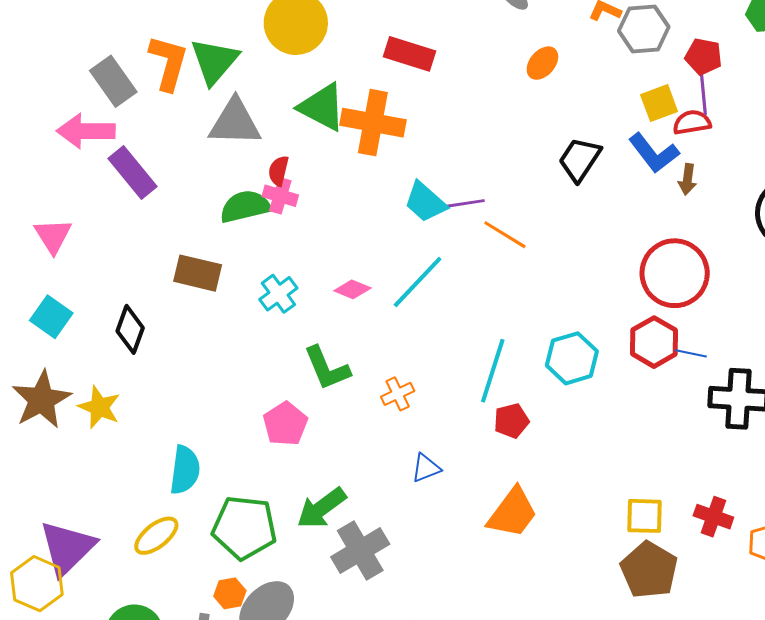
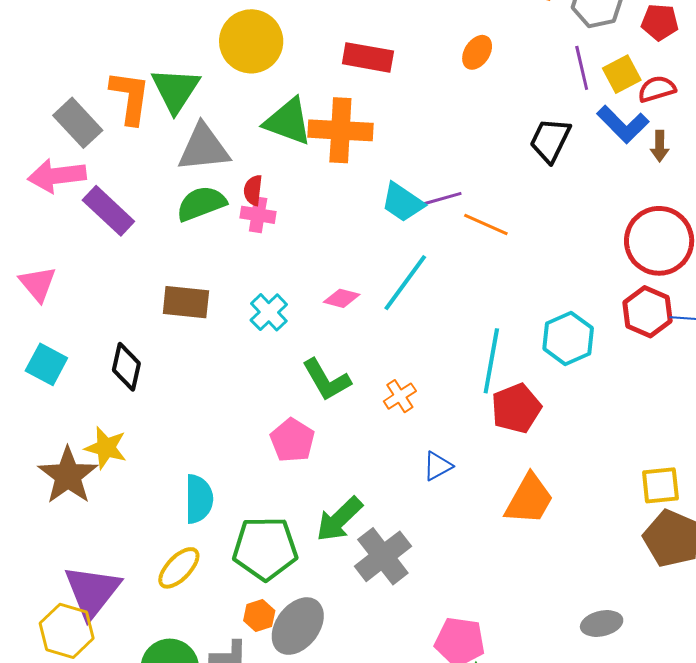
orange ellipse: (542, 63) -> (477, 52), moved
purple line: (703, 92) -> (582, 68), moved
green semicircle: (245, 206) -> (201, 204), moved
brown star: (41, 400) -> (68, 476), moved
red pentagon: (511, 421) -> (516, 408), size x1.4

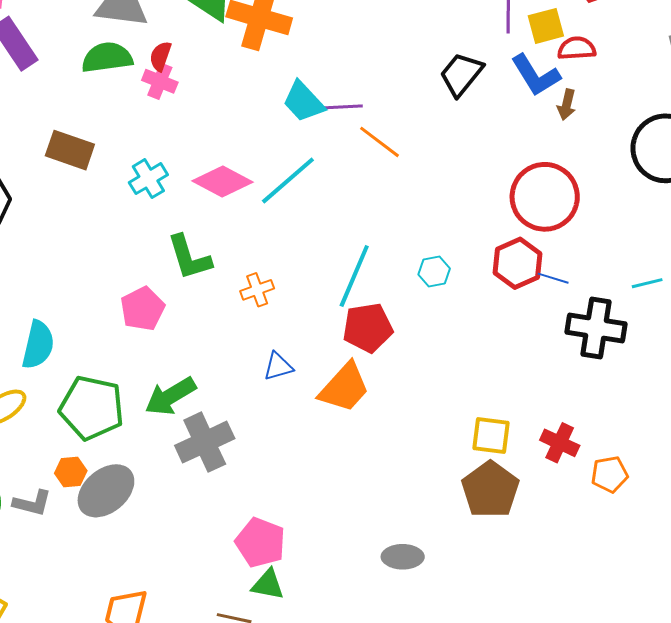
pink diamond: (342, 298) -> (222, 181), size x1.6
cyan hexagon: (568, 338) -> (434, 271), size x0.6
orange trapezoid: (529, 499) -> (344, 388), moved

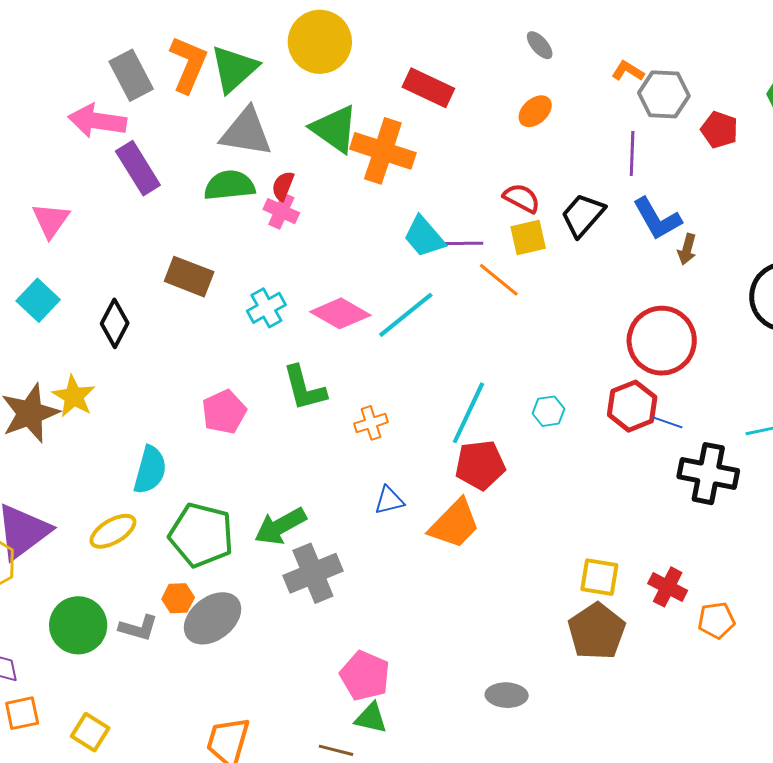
yellow square: (546, 26) -> (528, 237), moved
red semicircle: (577, 48) -> (522, 198), moved, turned 30
pink pentagon: (143, 309) -> (224, 412), moved

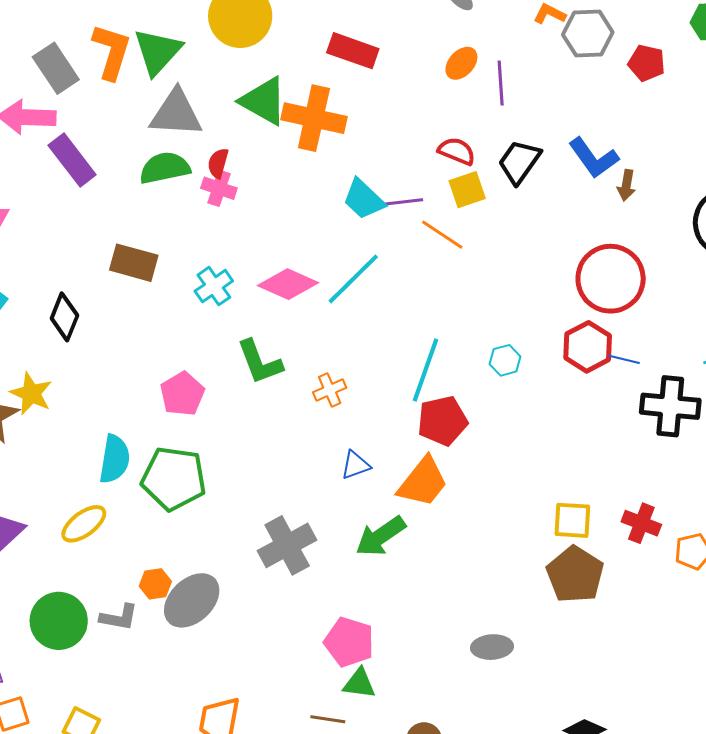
purple line: (632, 153) -> (501, 83), moved
green arrow: (280, 526) -> (381, 536), moved
green pentagon: (201, 535) -> (174, 479), moved

